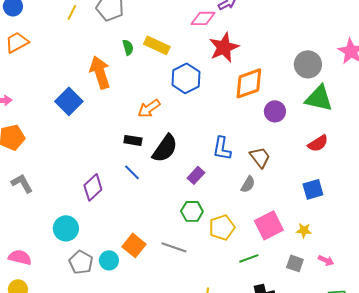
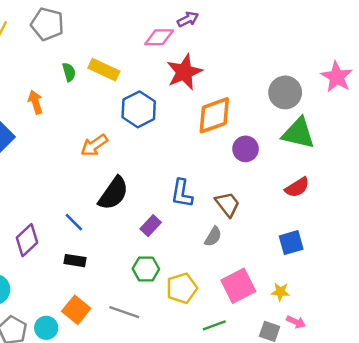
orange arrow: (100, 72) -> (35, 102), size x0.6
black rectangle: (133, 140) -> (75, 261), moved
pink arrow: (326, 260) -> (296, 322), moved

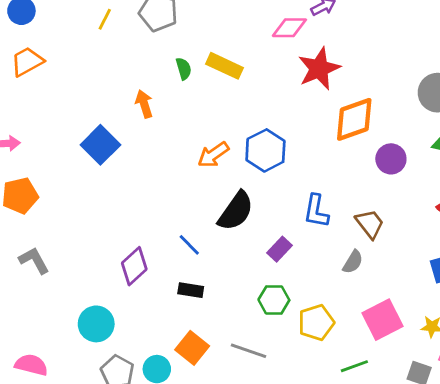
blue hexagon: (139, 109) -> (265, 150), moved

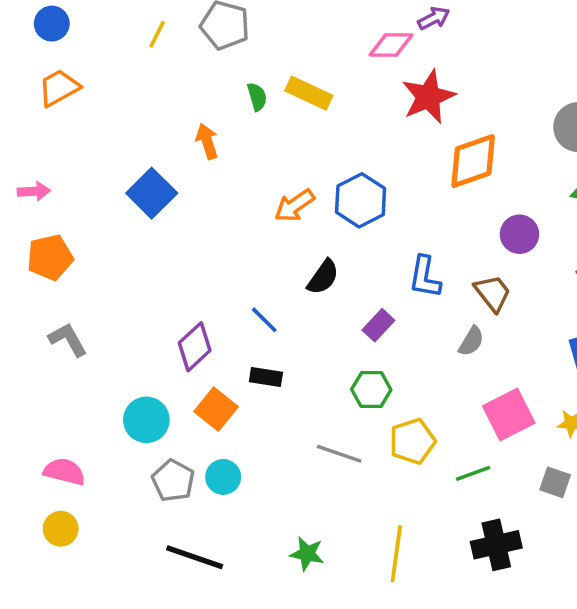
purple circle: (391, 159) -> (519, 234), moved
black semicircle: (236, 211) -> (323, 277), size x0.7
yellow pentagon: (316, 323) -> (412, 441), moved
orange square: (192, 348) -> (216, 409), moved

